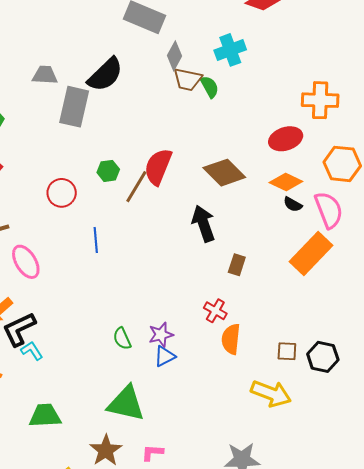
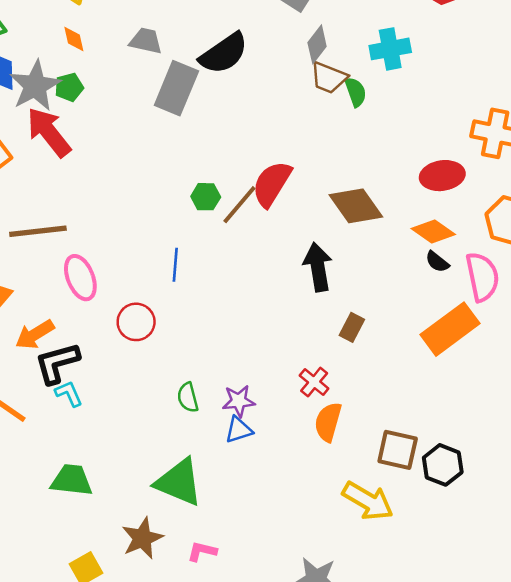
green hexagon: (108, 171) -> (206, 197), moved
red circle: (62, 193) -> (136, 322), moved
brown square: (287, 351) -> (398, 450), size x1.5

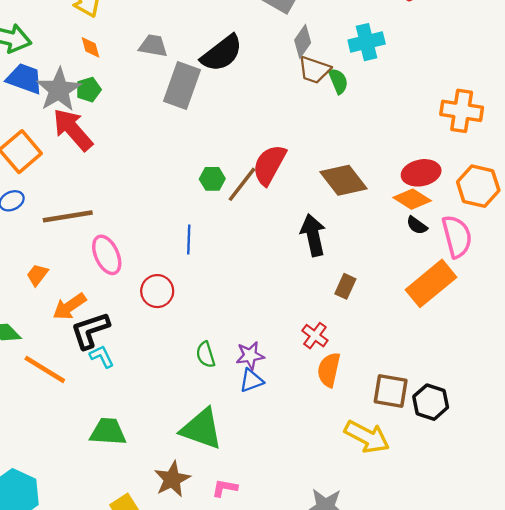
red ellipse: (442, 176) -> (421, 173), moved

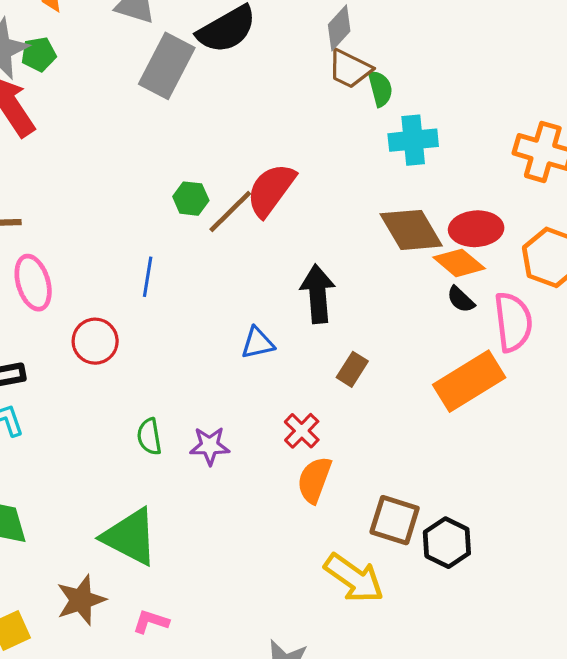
cyan cross: (367, 42) -> (413, 140), moved
brown diamond: (344, 180) -> (411, 230), moved
blue triangle: (251, 381) -> (258, 343), moved

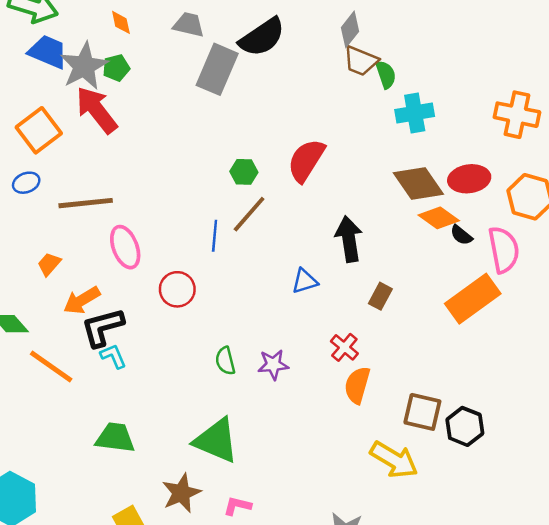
brown line: (230, 211) -> (249, 214), moved
orange diamond: (459, 263) -> (439, 218), moved

